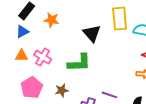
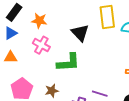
pink cross: (43, 57) -> (41, 45), moved

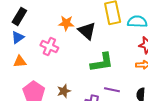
orange star: (39, 21) -> (66, 23), moved
green L-shape: (68, 63) -> (102, 62), moved

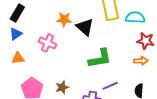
purple line: (112, 90) -> (110, 86), turned -35

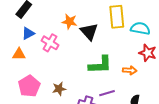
blue triangle: (16, 34) -> (28, 33), moved
orange arrow: (141, 61) -> (130, 70), moved

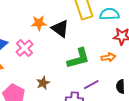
pink cross: (50, 43) -> (25, 48), turned 30
brown star: (59, 89) -> (43, 83), moved

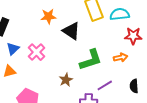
orange star: (39, 23) -> (48, 16), moved
brown star: (43, 83) -> (66, 80), moved

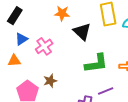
brown star: (66, 80) -> (50, 81), moved

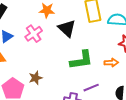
pink cross: (44, 46) -> (34, 34), moved

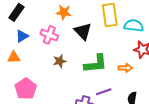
pink cross: (34, 34) -> (49, 35), turned -36
brown star: (36, 78) -> (60, 61), moved

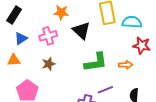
pink cross: (49, 35) -> (48, 36), turned -36
brown star: (60, 61) -> (49, 64), moved

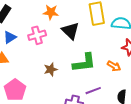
brown star: (49, 64) -> (51, 69), moved
orange arrow: (126, 65) -> (114, 66), turned 32

